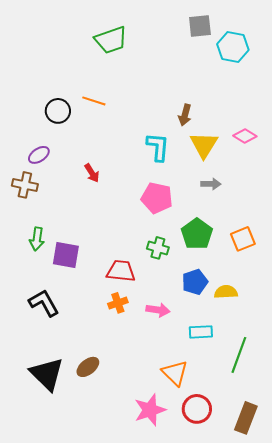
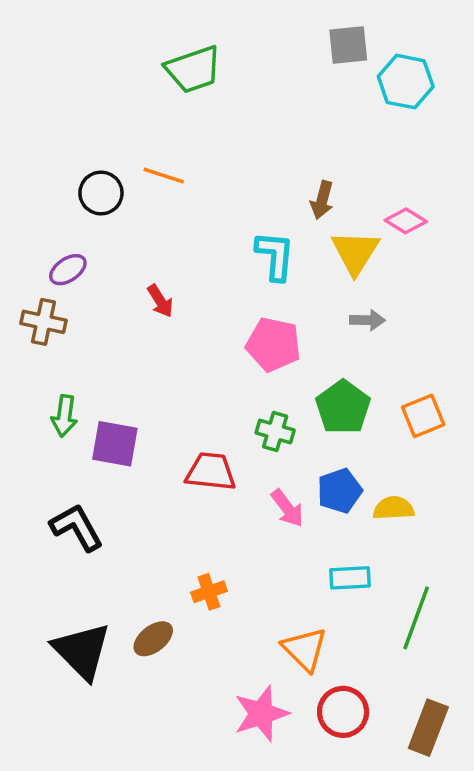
pink diamond: (245, 136) -> (406, 221), moved
orange cross: (118, 303) -> (209, 592), moved
pink arrow: (158, 310) -> (287, 508), moved, turned 45

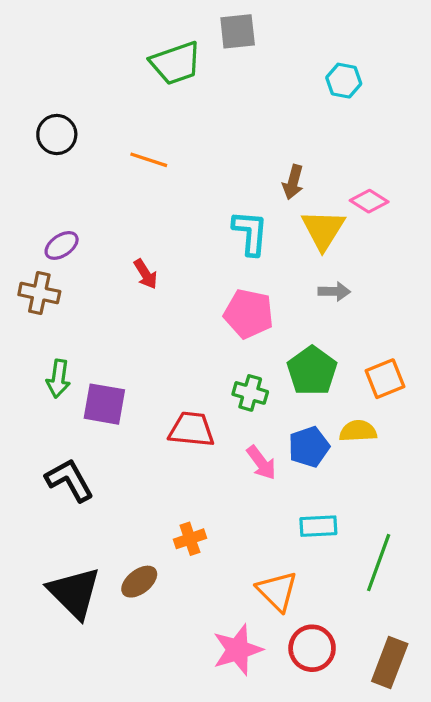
gray square: (348, 45) -> (238, 31), moved
cyan hexagon: (406, 82) -> (344, 81), moved, size x0.7
black circle: (101, 193) -> (57, 134), moved
yellow semicircle: (394, 508) -> (358, 431), moved

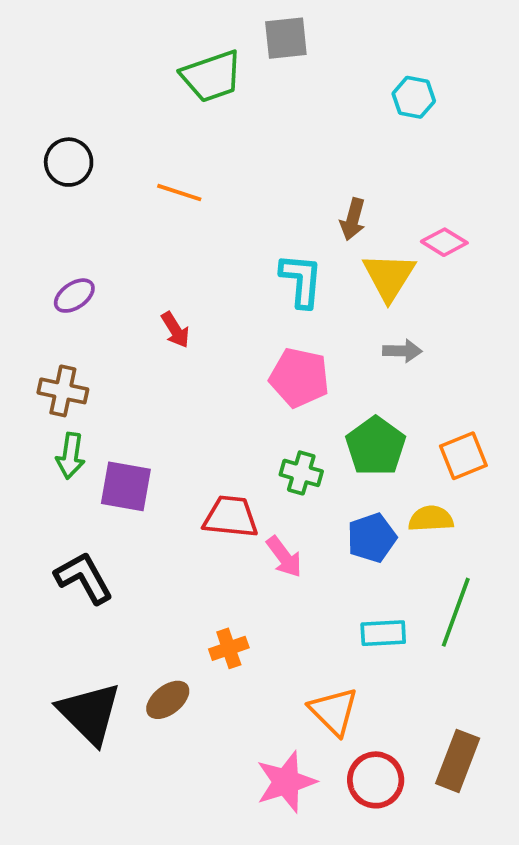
brown cross: (39, 293) -> (63, 391), moved
pink arrow: (261, 463) -> (284, 557), moved
green line: (379, 563) -> (456, 612), moved
brown rectangle: (390, 662) -> (458, 761), moved

